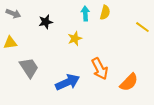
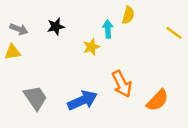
gray arrow: (13, 14) -> (19, 29), moved
cyan arrow: (85, 14) -> (108, 29), moved
gray trapezoid: (29, 68) -> (35, 98), moved

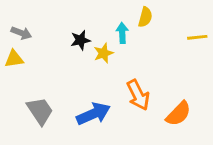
black star: (56, 27) -> (80, 40), moved
yellow line: (174, 33) -> (197, 37), turned -42

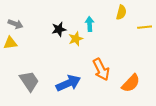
yellow semicircle: (145, 17) -> (121, 12), moved

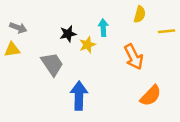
orange arrow: (101, 69) -> (134, 57), moved
gray trapezoid: (29, 81) -> (52, 64), moved
blue arrow: (68, 83) -> (79, 96), turned -65

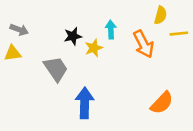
yellow semicircle: (140, 14) -> (160, 15), moved
orange arrow: (134, 57) -> (143, 44), moved

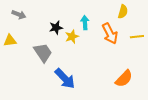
gray arrow: (19, 30) -> (19, 15), moved
yellow line: (179, 34) -> (137, 37), moved
blue arrow: (85, 103) -> (65, 79), turned 135

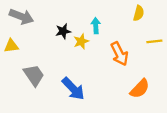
gray arrow: (19, 15) -> (21, 17), size x1.5
orange arrow: (110, 34) -> (119, 54), moved
gray trapezoid: (43, 53) -> (34, 75), moved

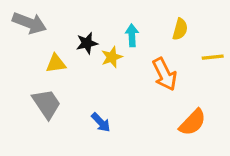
yellow semicircle: (139, 13) -> (180, 29), moved
yellow triangle: (11, 46) -> (56, 63), moved
blue arrow: (73, 89) -> (101, 122), size x0.6

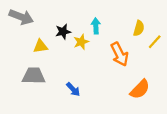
yellow semicircle: (180, 29) -> (139, 28), moved
yellow line: (213, 57) -> (155, 42), turned -42
gray trapezoid: (46, 104) -> (34, 76), turned -55

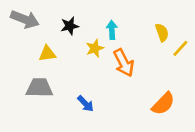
yellow semicircle: (139, 28) -> (162, 32), turned -35
black star: (63, 32) -> (70, 26), moved
orange arrow: (120, 54) -> (124, 63), moved

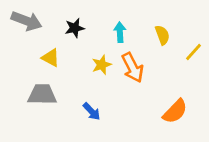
yellow semicircle: (162, 32) -> (162, 35), moved
yellow star: (95, 48) -> (102, 65), moved
yellow triangle: (47, 54) -> (51, 58), turned 36

